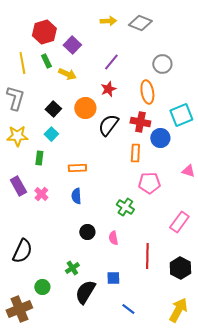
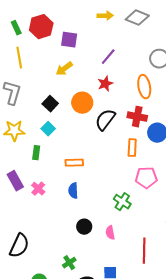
purple square: (72, 45) -> (69, 40), turned -36
green rectangle: (46, 61) -> (16, 28), moved
yellow arrow: (67, 74) -> (64, 69), turned 120

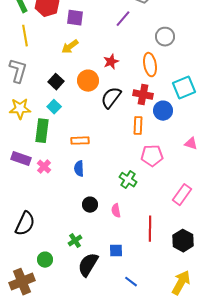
purple line: (108, 57) -> (123, 19), moved
green rectangle: (36, 153) -> (42, 131), size x1.6
purple rectangle: (15, 181) -> (21, 159), turned -42

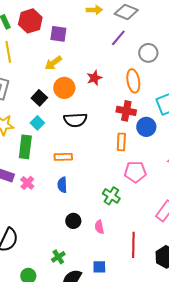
purple line: (123, 19) -> (118, 38), moved
orange circle: (88, 81) -> (64, 88), moved
black semicircle: (111, 98) -> (75, 120), moved, turned -130

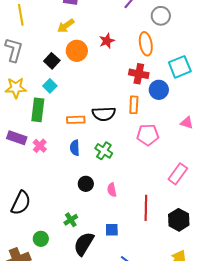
black semicircle: (75, 120) -> (104, 114), moved
green cross: (111, 196) -> (104, 151), moved

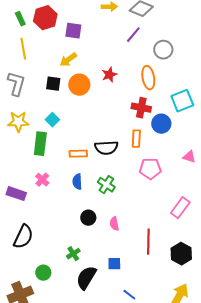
black square: (52, 61) -> (53, 84), moved, turned -35
purple rectangle: (17, 138) -> (16, 194), moved

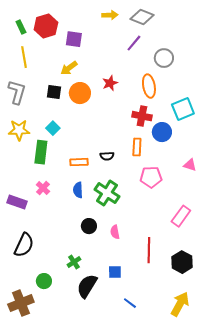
black semicircle: (106, 148) -> (107, 156), size x0.6
green cross: (106, 185) -> (107, 193), size x1.4

